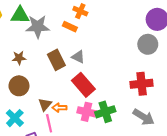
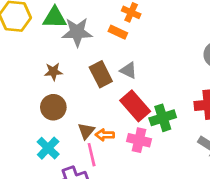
green cross: (105, 112) -> (163, 118), moved

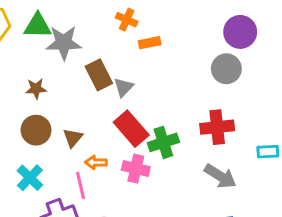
orange rectangle: (118, 32) -> (150, 43), moved, turned -36
gray triangle: (128, 70) -> (124, 87), turned 48
brown rectangle: (101, 74) -> (99, 75), moved
brown triangle: (86, 131) -> (73, 138), moved

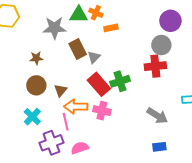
green triangle: (38, 26) -> (79, 15), moved
red cross: (217, 127) -> (155, 66), moved
green cross: (163, 142) -> (120, 81), moved
orange arrow: (96, 162) -> (76, 107), size x1.6

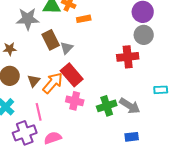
gray circle: (161, 45) -> (144, 35), moved
green cross: (120, 81) -> (107, 106), moved
orange arrow: (76, 107) -> (53, 83), moved, turned 130

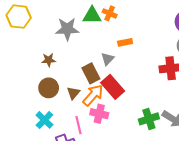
orange rectangle: (84, 19) -> (125, 42), moved
brown rectangle: (51, 40) -> (91, 73), moved
pink cross: (75, 101) -> (99, 114), moved

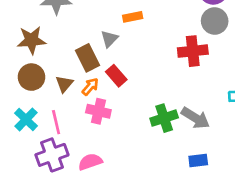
brown star: (49, 60) -> (31, 40), size x1.5
red rectangle: (113, 87) -> (116, 76), size x0.7
orange arrow: (93, 95) -> (90, 87), size x0.6
pink line: (79, 125) -> (56, 122), moved

